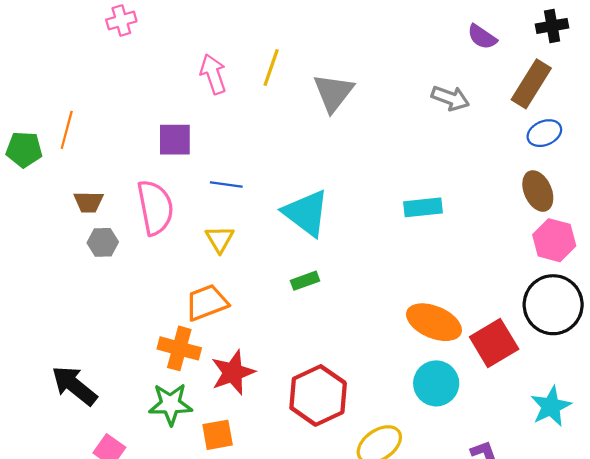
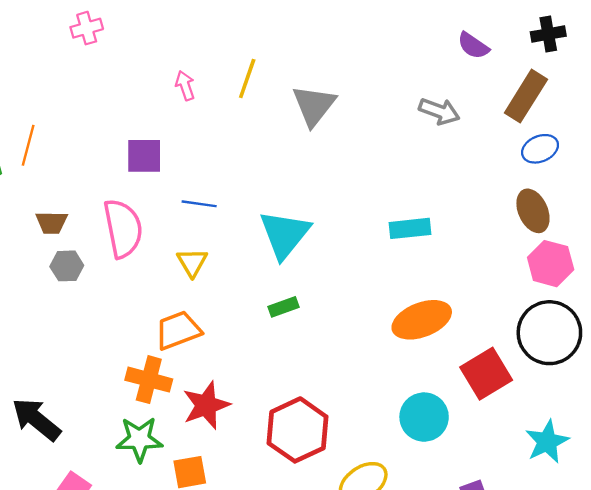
pink arrow: (213, 74) -> (185, 86), size x0.7
cyan triangle: (306, 213) -> (285, 234), turned 32
orange ellipse: (434, 322) -> (422, 320), moved, turned -44

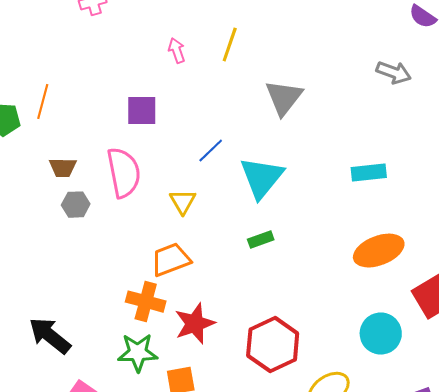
gray triangle: (314, 105) -> (284, 98), moved
blue line: (199, 204) -> (211, 151), moved, turned -52

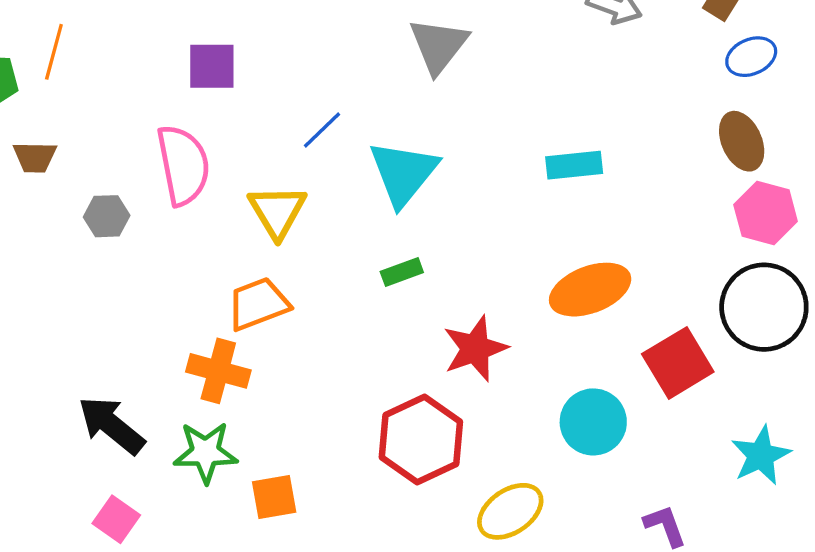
brown trapezoid: (63, 168) -> (35, 157), moved
yellow triangle: (183, 202) -> (277, 211), size x1.4
red star: (195, 324) -> (475, 349), moved
black arrow: (50, 336) -> (111, 425), moved

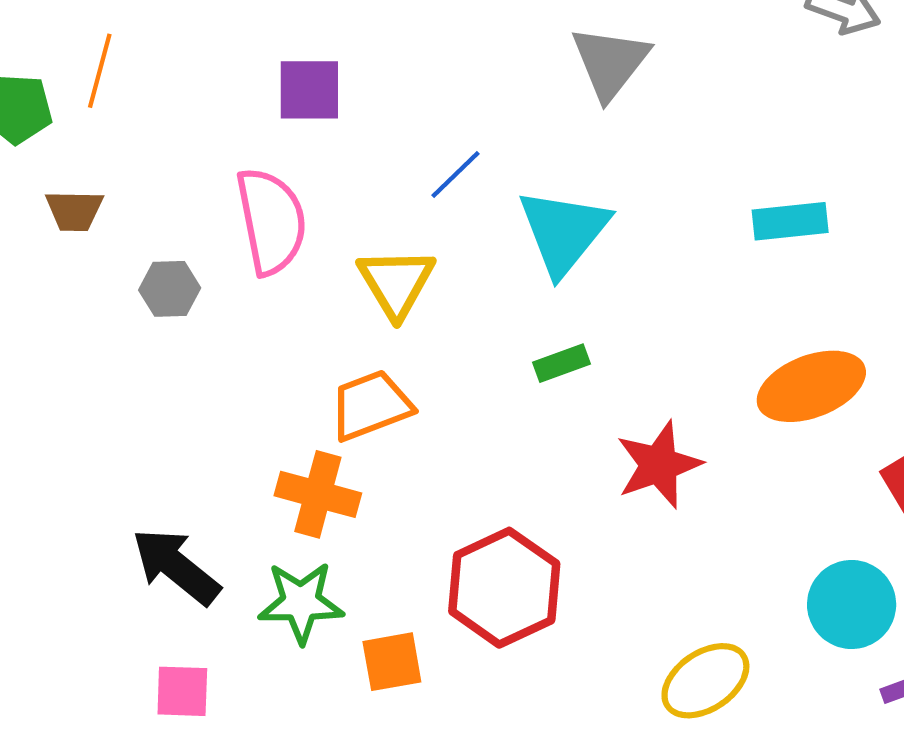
cyan circle: (593, 422) -> (852, 604), moved
red hexagon: (421, 440) -> (504, 588), moved
pink square: (116, 519) -> (182, 691), turned -33

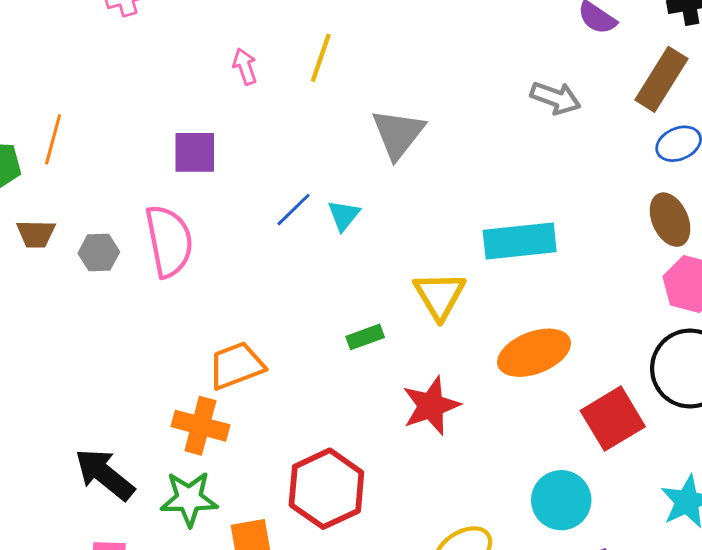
cyan rectangle: (790, 221) -> (520, 241), size x1.4
cyan triangle: (564, 232) -> (344, 215), moved, size x0.5
yellow triangle: (396, 283) -> (440, 295), moved
gray hexagon: (170, 289) -> (99, 253), moved

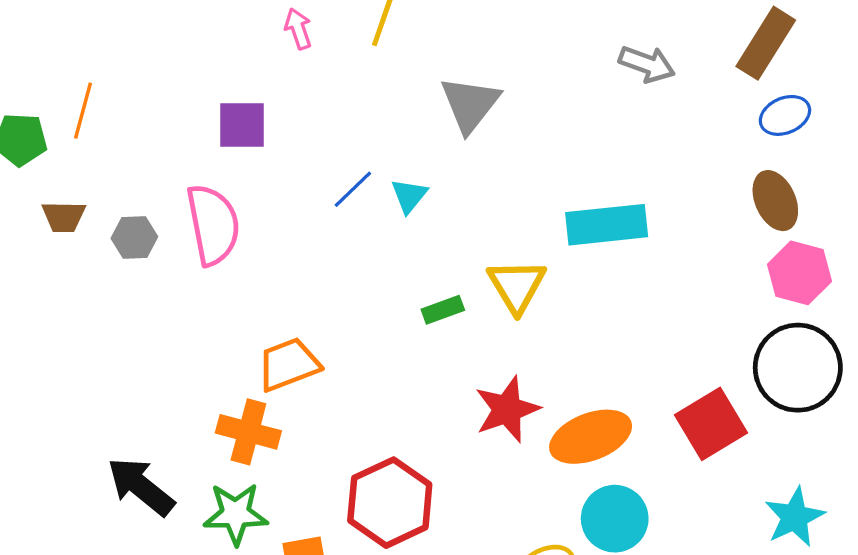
green rectangle: (365, 337) -> (443, 310), moved
orange ellipse: (534, 353) -> (591, 437), moved
cyan circle: (561, 500) -> (615, 519), moved

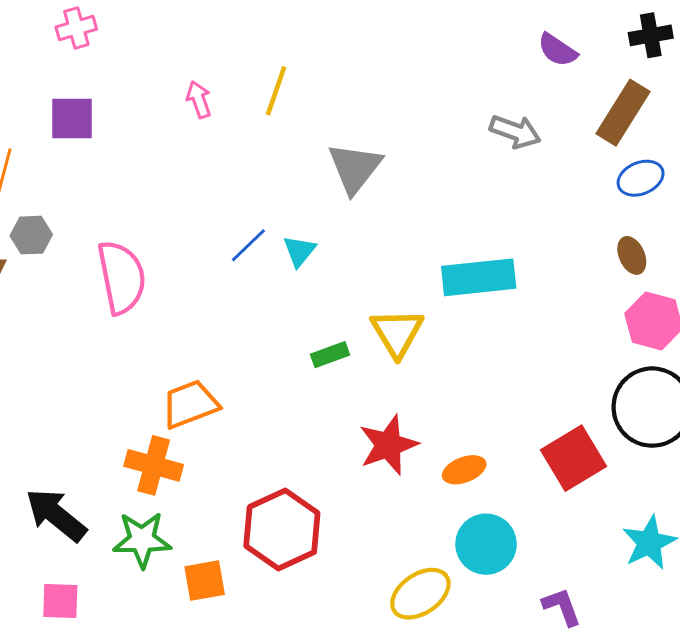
purple square: (242, 125) -> (72, 118), moved
brown ellipse: (775, 201) -> (632, 255), size x0.7
gray hexagon: (134, 238) -> (31, 235), moved
orange ellipse: (591, 437) -> (464, 470), size x0.6

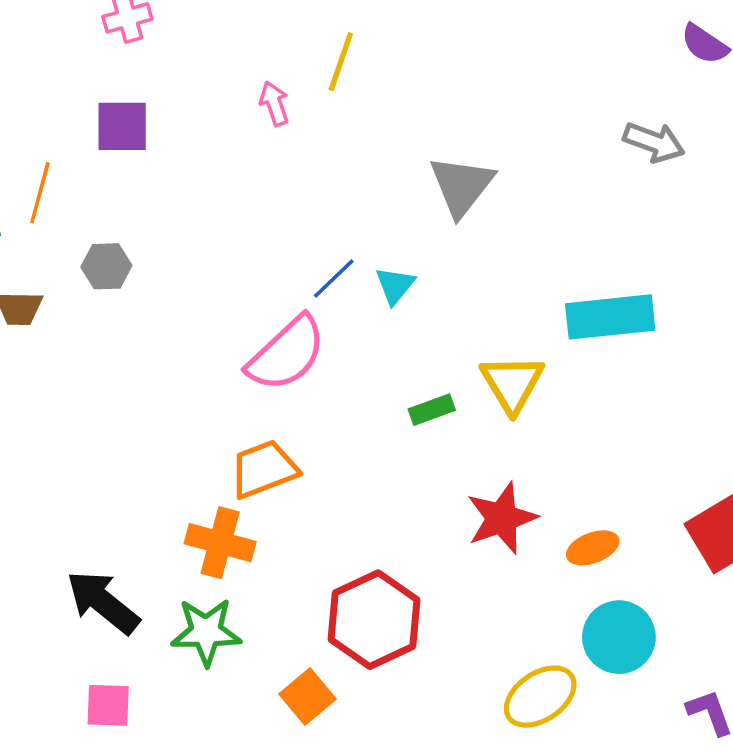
yellow line: (276, 91) -> (341, 62), moved
gray hexagon: (31, 235) -> (106, 266), moved
pink semicircle: (122, 277) -> (287, 354), moved, turned 58
orange square: (205, 581) -> (308, 697), moved, turned -30

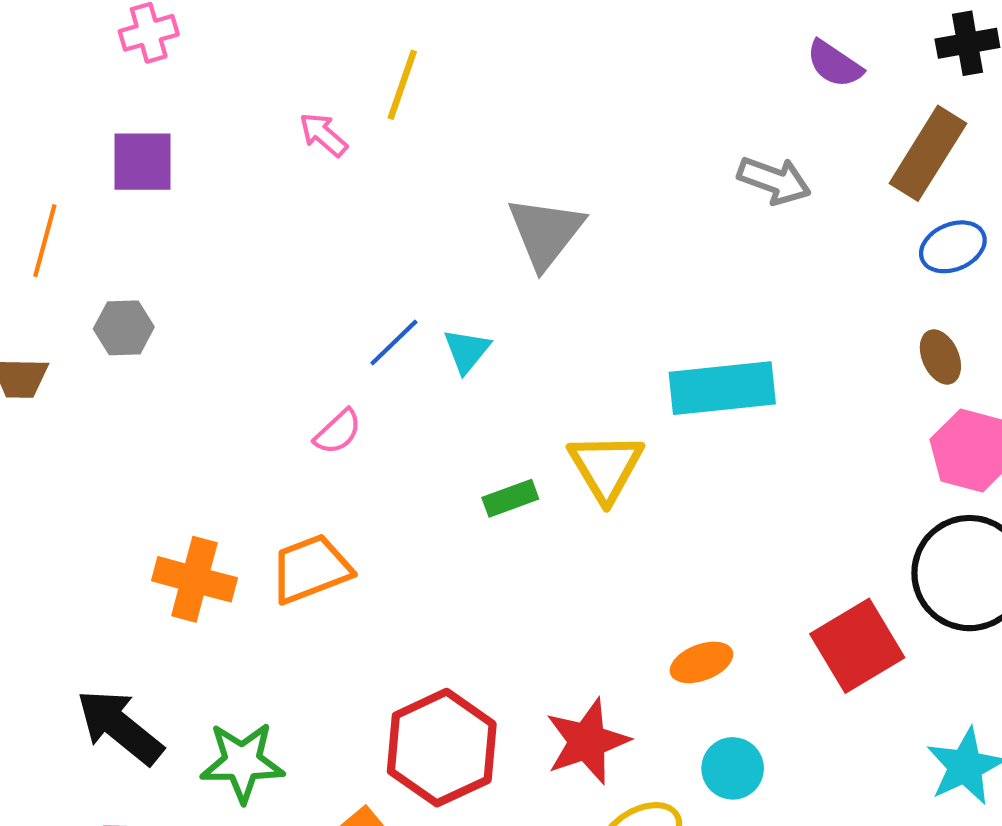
pink arrow: (274, 104) -> (323, 135), turned -30
pink semicircle: (287, 354) -> (338, 432), size x0.5
red star: (502, 518) -> (587, 741), moved
orange cross: (220, 543) -> (194, 579), moved
cyan circle: (619, 637) -> (733, 768), size x0.7

